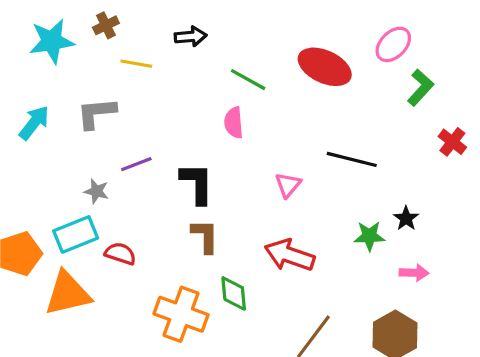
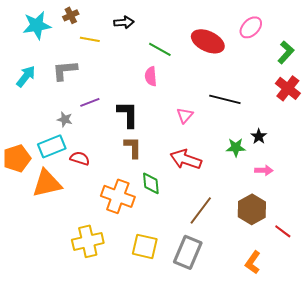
green L-shape: (420, 88) -> (286, 52), moved
red cross: (452, 142) -> (288, 88), size x1.4

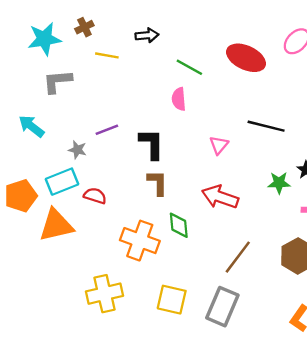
gray L-shape: (65, 70) -> (57, 81), moved
cyan arrow: (26, 76) -> (31, 126), moved, turned -90

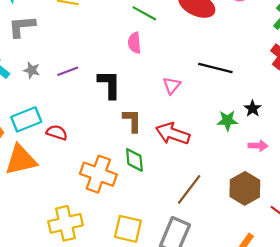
gray star: (77, 150) -> (32, 70), moved
brown L-shape: (158, 183) -> (132, 121), moved

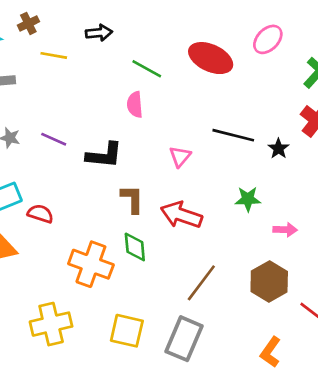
purple line: (68, 71) -> (54, 139), turned 45
black L-shape: (109, 84) -> (104, 155), turned 96
black star: (253, 108) -> (278, 148), moved

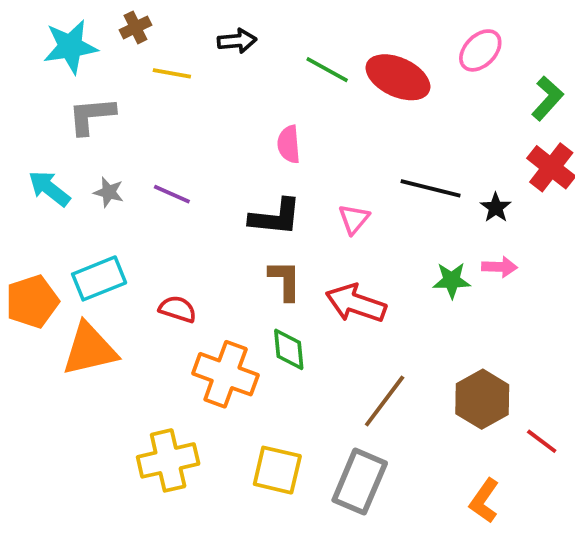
green line: (147, 69) -> (327, 70), moved
black L-shape: (104, 155) -> (275, 217), moved
red semicircle: (40, 214) -> (178, 309), moved
pink arrow: (285, 230) -> (500, 267), moved

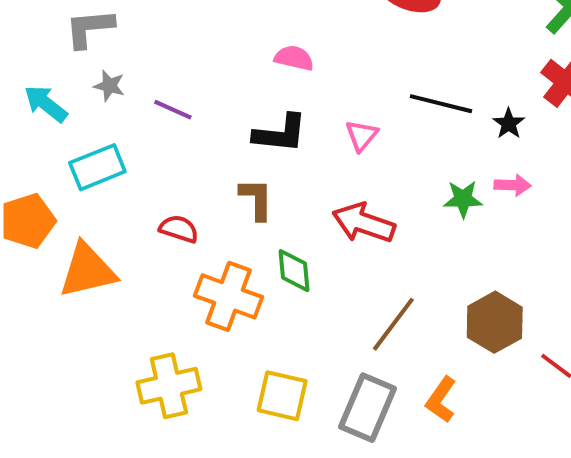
pink semicircle: (289, 144) -> (294, 58), turned 108
gray star: (109, 192) -> (109, 86), moved
cyan rectangle: (99, 278) -> (97, 167), moved
brown L-shape: (285, 280) -> (256, 199), moved
orange L-shape: (484, 501) -> (441, 400), moved

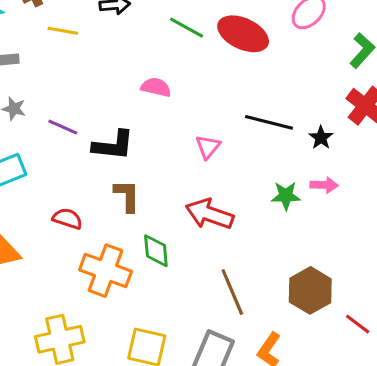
black L-shape: (280, 133) -> (113, 145), moved
brown line: (393, 324) -> (232, 292), turned -60

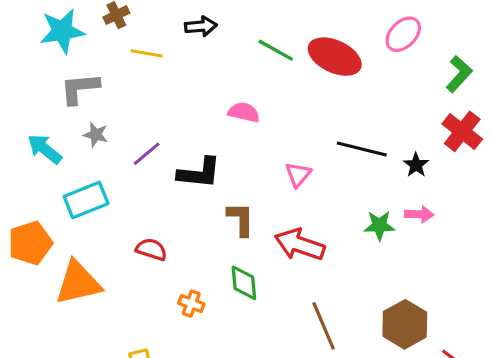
purple line: (63, 127) -> (147, 154), turned -64
brown L-shape: (127, 196) -> (241, 219), moved
orange cross: (106, 271) -> (191, 304), size x0.5

